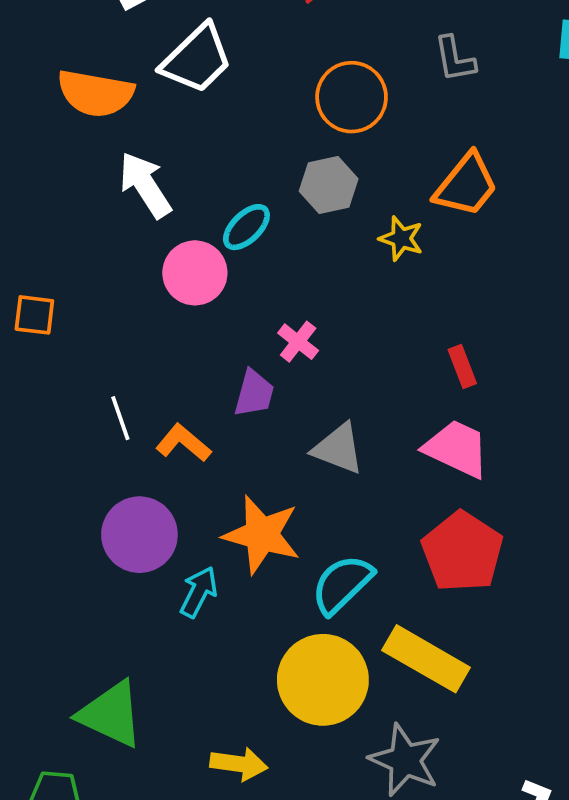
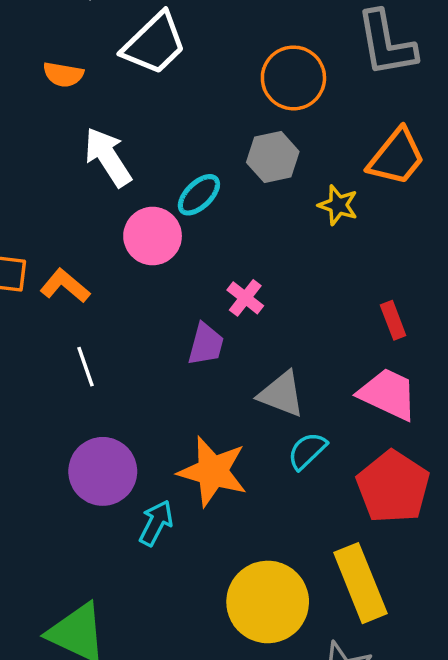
gray L-shape: (455, 59) -> (386, 44), size x1.6
orange semicircle: (96, 93) -> (63, 75), size x0.6
orange L-shape: (183, 443) -> (65, 286), moved
cyan semicircle: (342, 584) -> (307, 451), moved, size x0.7
yellow rectangle: (426, 659) -> (360, 583), turned 38

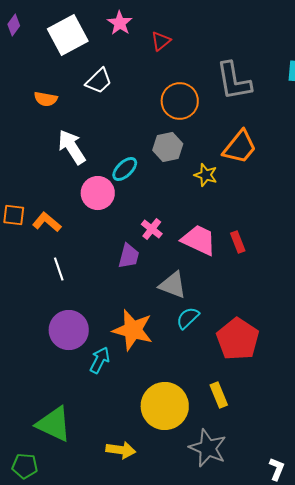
white trapezoid: (154, 44) -> (99, 81), size x0.7
pink trapezoid: (388, 394) -> (199, 240), moved
yellow rectangle: (360, 583) -> (219, 395), size x0.6

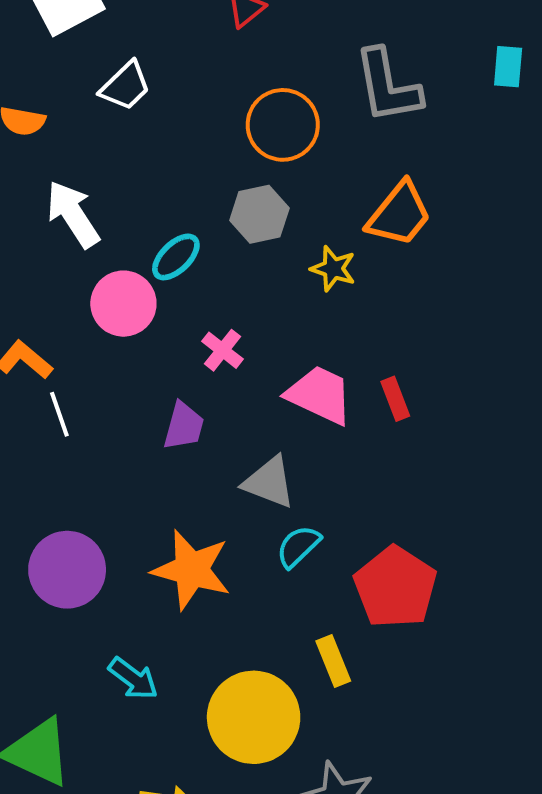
pink cross: (152, 229) -> (223, 350), moved
white line: (59, 269) -> (59, 414), moved
cyan arrow: (100, 360) -> (133, 678), moved, turned 100
yellow rectangle: (219, 395) -> (333, 661), moved

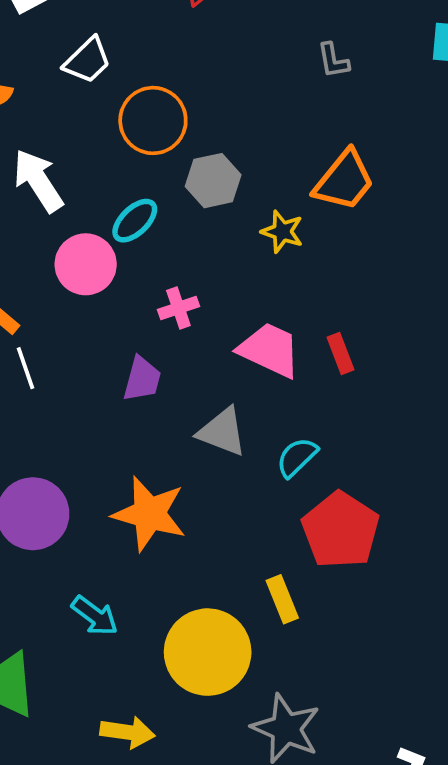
gray L-shape: (388, 86) -> (333, 60), size x0.5
orange circle: (283, 125) -> (153, 120), moved
pink cross: (223, 350) -> (178, 308), turned 33
cyan semicircle: (298, 546) -> (297, 457), moved

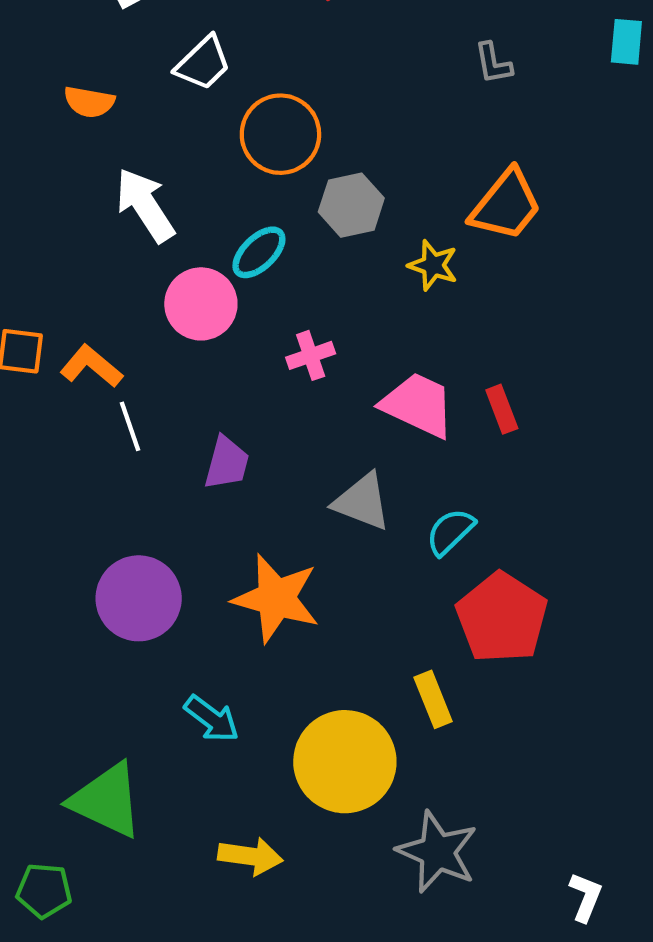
purple trapezoid: (142, 379) -> (227, 463), moved

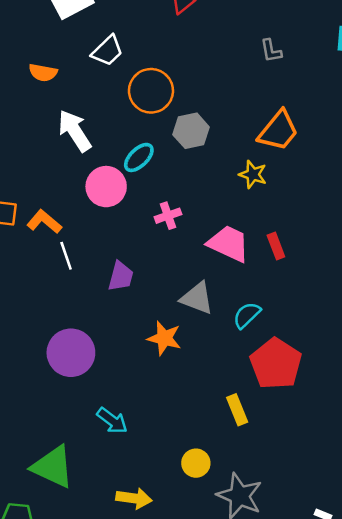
yellow star: (433, 265) -> (253, 174), moved
orange star: (276, 598) -> (164, 338), moved, size x0.7
yellow circle: (345, 762) -> (196, 463), moved, size x0.5

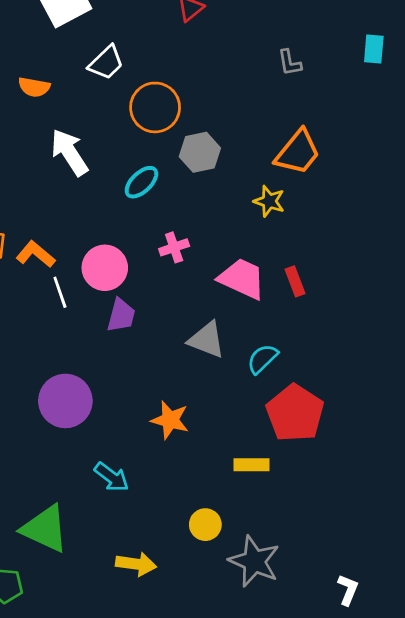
pink circle: (106, 187) -> (105, 268), moved
orange star: (164, 338) -> (170, 420), moved
yellow rectangle: (237, 410) -> (252, 465), turned -68

